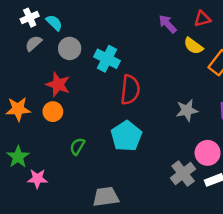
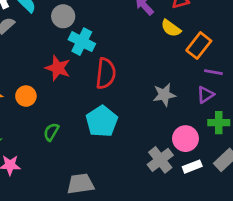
gray circle: (70, 48) -> (63, 16), moved
red star: (58, 85) -> (58, 68), moved

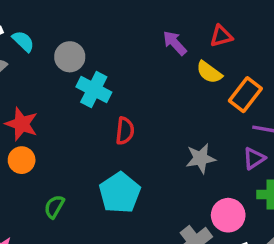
red star: (58, 68) -> (22, 124), moved
red semicircle: (106, 73) -> (125, 131), size x0.7

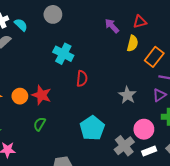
gray circle: (70, 57) -> (53, 14), moved
yellow semicircle: (209, 72) -> (133, 43), turned -112
red star: (22, 124) -> (42, 95), moved
gray star: (201, 158) -> (127, 95), turned -30
cyan pentagon: (120, 193) -> (92, 128), moved

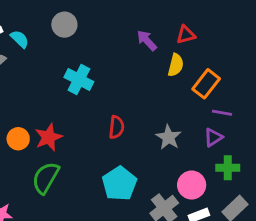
red semicircle: (82, 79) -> (116, 127), moved
red star: (42, 95) -> (49, 137), turned 30
green semicircle: (39, 124) -> (46, 178), size x1.6

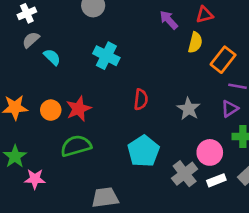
cyan semicircle: (20, 39) -> (52, 57), moved
green semicircle: (46, 178) -> (76, 146), turned 44

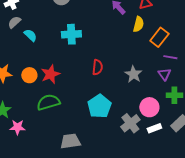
cyan cross: (106, 56) -> (71, 34), turned -30
purple triangle: (230, 109) -> (164, 74), turned -32

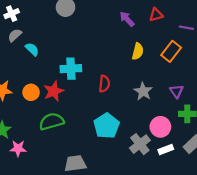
yellow semicircle: (138, 24) -> (138, 51), moved
cyan cross: (71, 34) -> (71, 69), moved
purple line: (170, 57) -> (186, 28), moved

